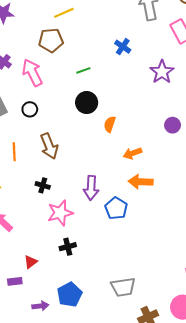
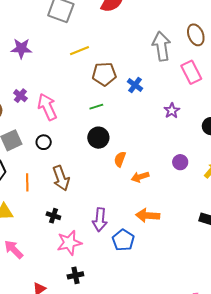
brown pentagon: (51, 40) -> (104, 74), moved
purple star: (162, 72) -> (172, 111), size x0.7
orange arrow: (133, 153) -> (140, 177), moved

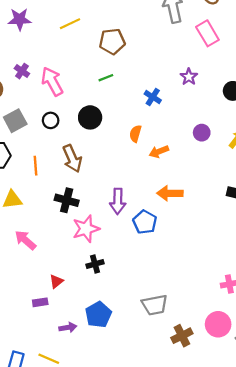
yellow line: (80, 51) -> (70, 24), moved
blue cross: (135, 85) -> (153, 97), moved
black circle: (98, 138) -> (90, 117), moved
black cross: (53, 216) -> (67, 200), size x1.5

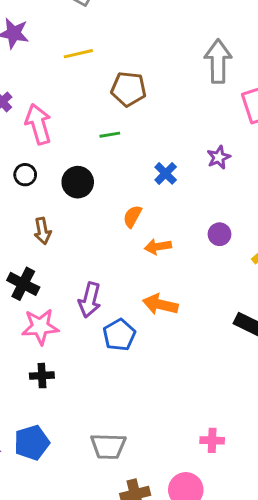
brown arrow: (72, 159) -> (43, 231), size x0.7

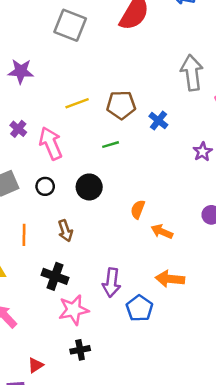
yellow line: (78, 54) -> (77, 103), moved
blue cross: (166, 173) -> (158, 121), moved
orange arrow: (158, 247) -> (162, 232), turned 40

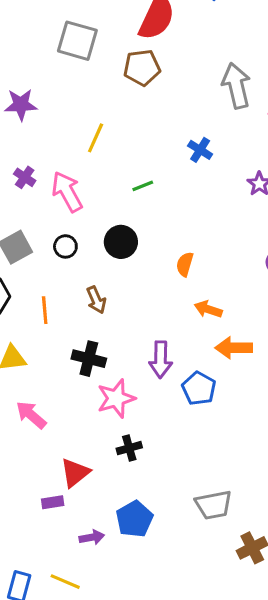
yellow line: (77, 103) -> (96, 138), turned -40
brown pentagon: (121, 105) -> (142, 68), moved
orange arrow: (162, 232) -> (208, 309), moved
red triangle: (36, 365) -> (75, 473), size x1.5

